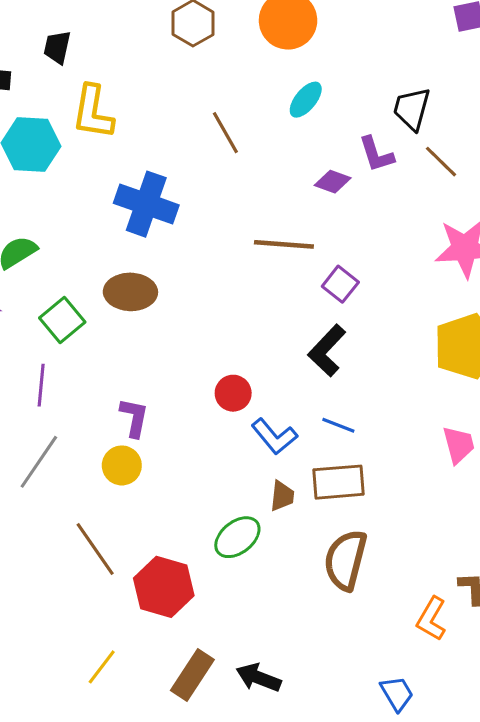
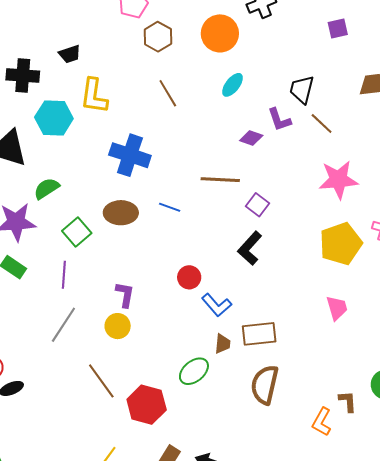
black trapezoid: (57, 47) -> (70, 54), turned -120
brown line: (225, 133) -> (168, 93), moved
blue line: (338, 425) -> (170, 207), moved

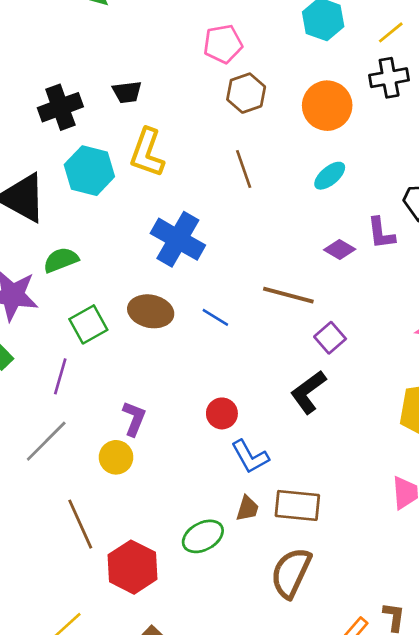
black cross: (23, 76) -> (60, 107), turned -36

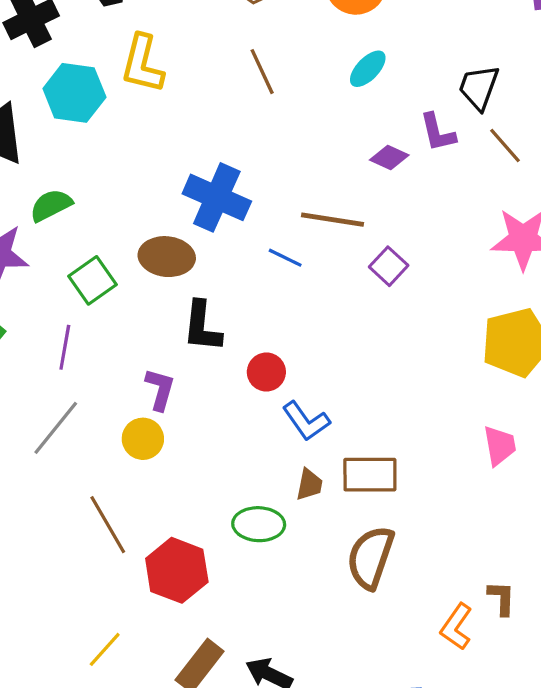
blue cross: (178, 239) -> (217, 197), moved
blue line: (215, 317) -> (285, 258), moved
black L-shape: (308, 392) -> (202, 327), moved, turned -42
green ellipse: (203, 536) -> (259, 524), turned 36

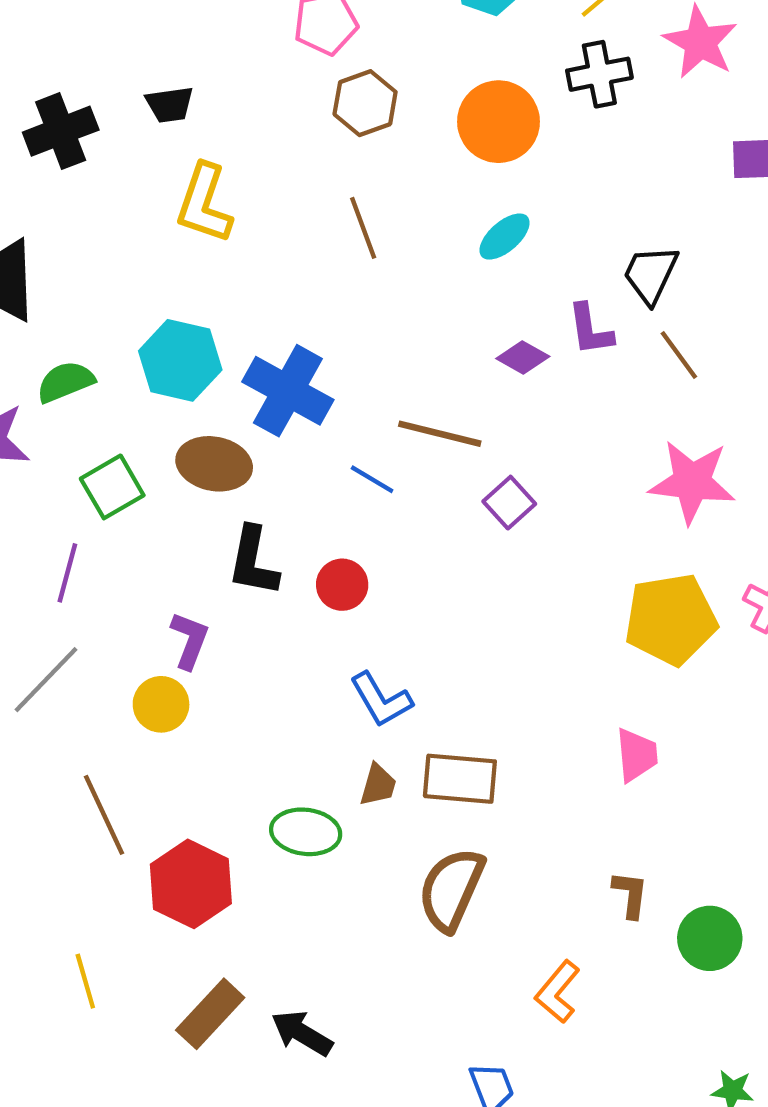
cyan hexagon: (74, 93) -> (180, 360), moved
red circle: (266, 372) -> (342, 585), moved
brown L-shape: (502, 598) -> (630, 894), moved
yellow line: (105, 649) -> (85, 981), turned -63

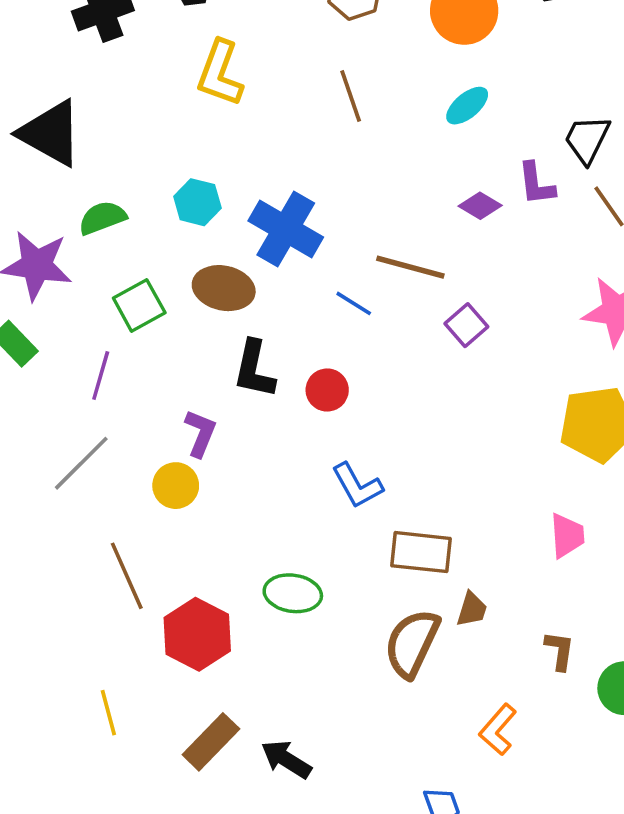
cyan hexagon: (180, 360) -> (197, 202), size x0.7
brown trapezoid: (378, 785) -> (472, 609), moved

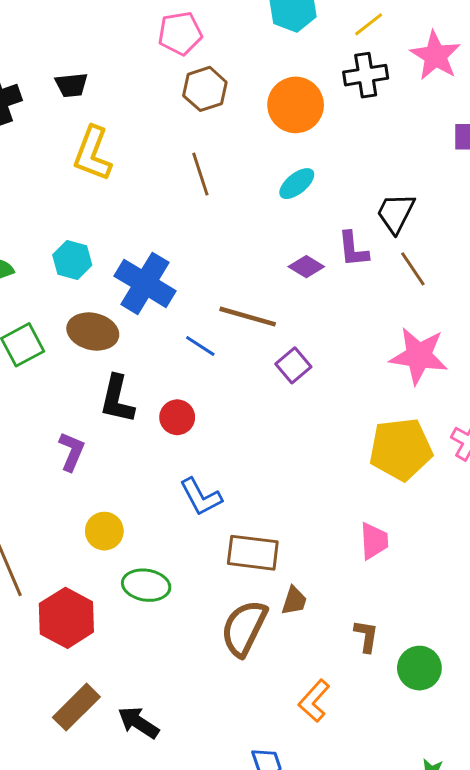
yellow circle: (176, 486) -> (104, 531), moved

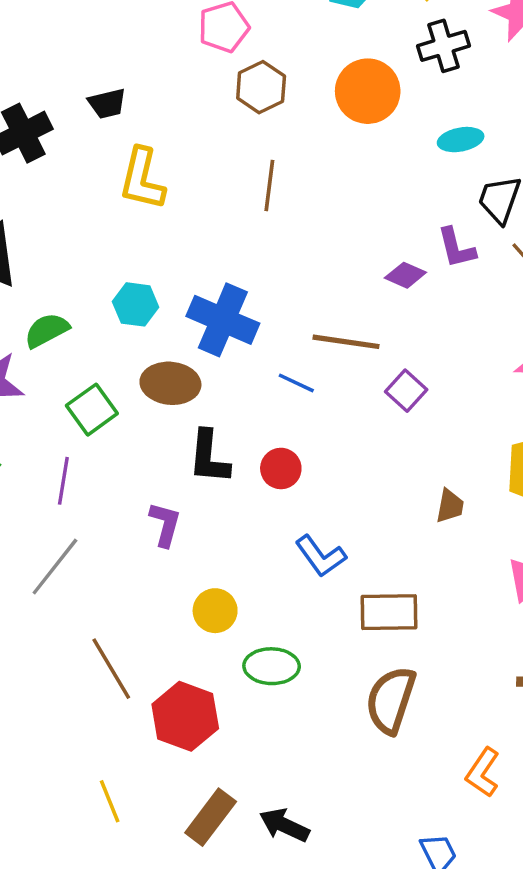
brown line: (200, 174) -> (269, 186), turned 33
cyan ellipse: (297, 184) -> (461, 140), moved, turned 36
brown trapezoid: (294, 601) -> (450, 506), moved

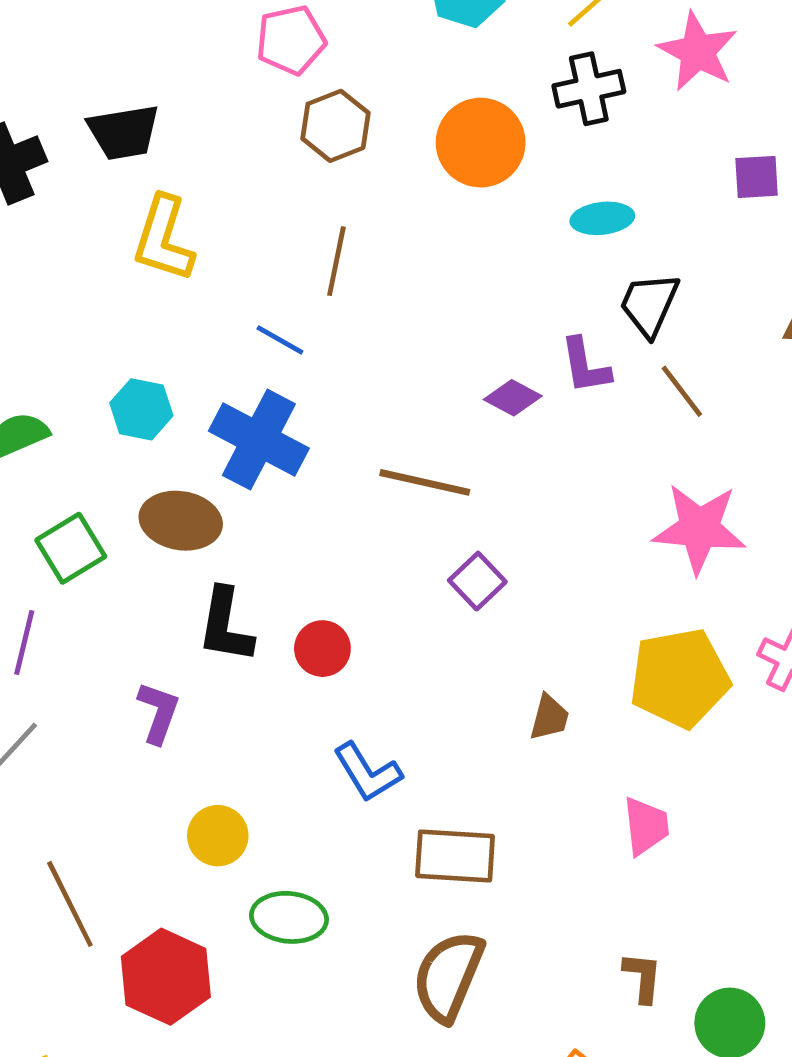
black trapezoid: (107, 104) -> (124, 132), size x1.4
blue line: (296, 383) -> (280, 340), moved
purple square: (406, 391) -> (477, 581), moved

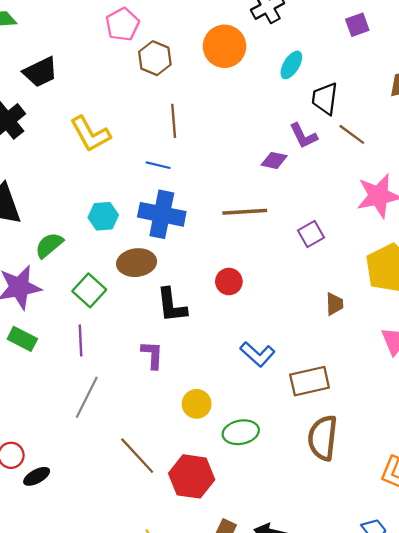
black trapezoid: (124, 132) -> (40, 72), moved
cyan ellipse: (602, 218) -> (291, 65), turned -36
yellow L-shape: (164, 239) -> (90, 134), turned -30
purple square: (477, 581) -> (311, 234), moved, turned 30
red circle: (322, 649) -> (229, 282), moved

